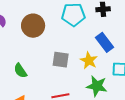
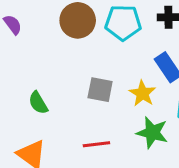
brown circle: (33, 26) -> (78, 20), moved

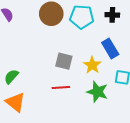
green semicircle: (38, 103) -> (11, 77), moved, turned 70
red line: (96, 144) -> (61, 87), moved

